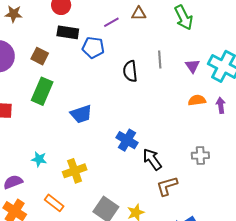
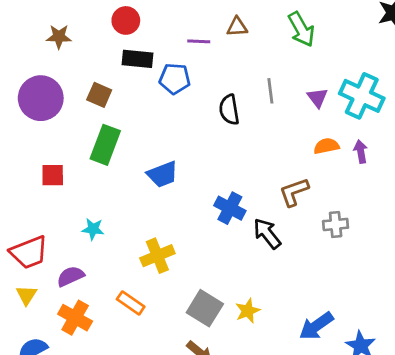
purple line: (111, 22) -> (199, 41), turned 35
cyan star: (39, 159) -> (93, 229), moved
brown L-shape: (167, 186) -> (294, 192), moved

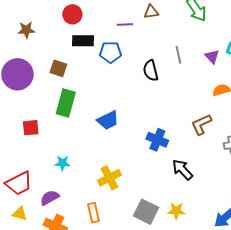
black arrow: (267, 234) -> (182, 170), moved
yellow triangle: (26, 295) -> (20, 214), turned -42
orange rectangle: (131, 303) -> (94, 213), turned 48
yellow star: (248, 311) -> (176, 211), turned 30

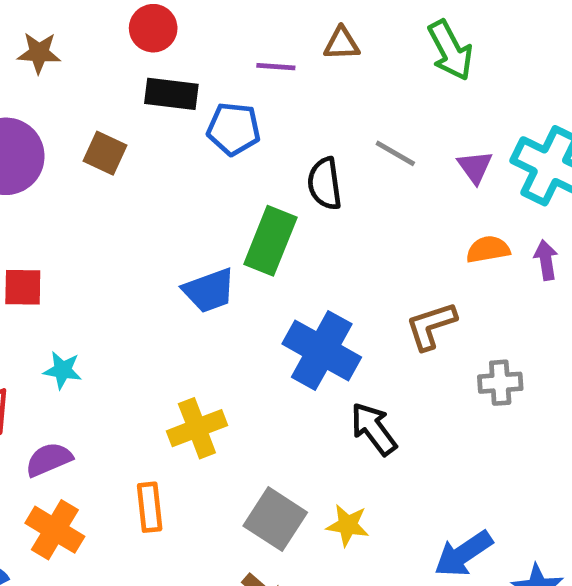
gray line: (178, 55) -> (395, 153), turned -54
green rectangle: (66, 103) -> (270, 241), moved
blue cross: (157, 140) -> (322, 351), size x1.4
cyan star: (62, 163) -> (62, 370), moved

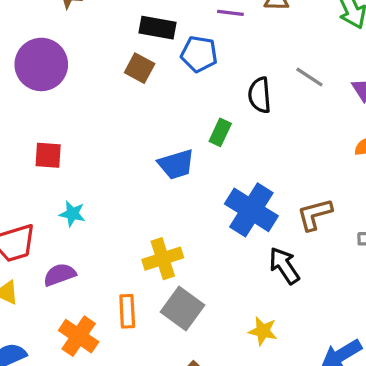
brown square: (105, 153) -> (140, 68), moved
green rectangle: (270, 241) -> (220, 132), size x0.6
brown L-shape: (431, 326) -> (315, 214), moved
gray square: (275, 519) -> (183, 309), moved
orange cross: (55, 530) -> (79, 336), moved

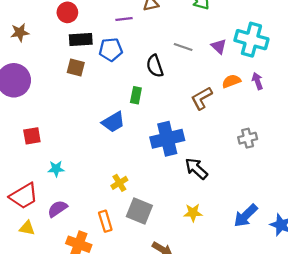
blue cross: (251, 210) -> (167, 139), turned -32
brown L-shape: (315, 214) -> (202, 98), moved
yellow cross: (163, 259) -> (119, 183), size x0.7

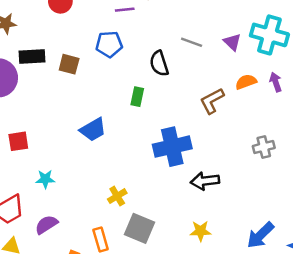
black rectangle: (81, 39) -> (32, 56), moved
blue trapezoid: (113, 122) -> (93, 130), moved
black arrow: (196, 169) -> (205, 181), turned -50

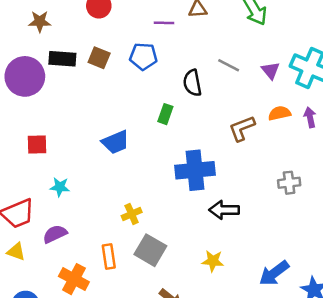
brown square: (69, 64) -> (99, 58), moved

